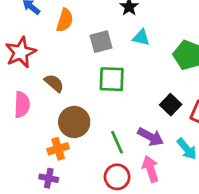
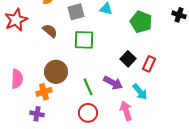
brown semicircle: (54, 83) -> (50, 31), moved
pink semicircle: (22, 105) -> (17, 79), moved
pink arrow: (151, 169) -> (126, 111), moved

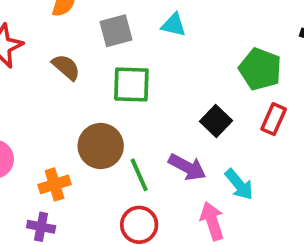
green pentagon: (141, 22) -> (260, 69), moved
red rectangle: (149, 64) -> (274, 119), moved
brown circle: (56, 72) -> (101, 146), moved

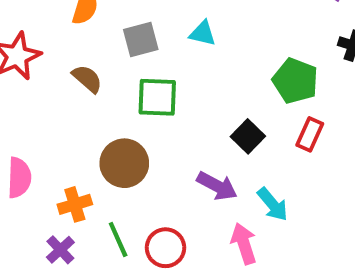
green line: (139, 175) -> (118, 239), moved
purple cross: (41, 227) -> (60, 250), turned 36

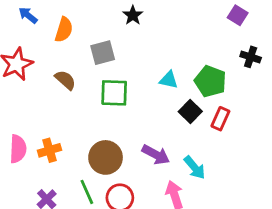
cyan triangle: (203, 33) -> (169, 80), moved
black square: (248, 136) -> (190, 112), moved
brown circle: (124, 163) -> (106, 157), moved
orange cross: (75, 204) -> (50, 150), moved

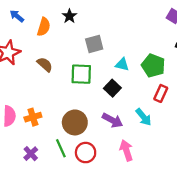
black star: (133, 15) -> (69, 16), moved
gray square: (103, 53) -> (94, 44), moved
black square: (190, 112) -> (112, 88), moved
cyan arrow: (195, 168) -> (144, 117), moved

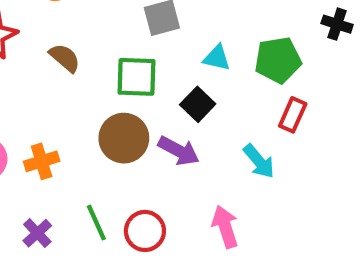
green pentagon: (153, 66) -> (278, 60), turned -30
purple arrow: (112, 120) -> (179, 151), moved
brown circle: (75, 122) -> (124, 138), moved

